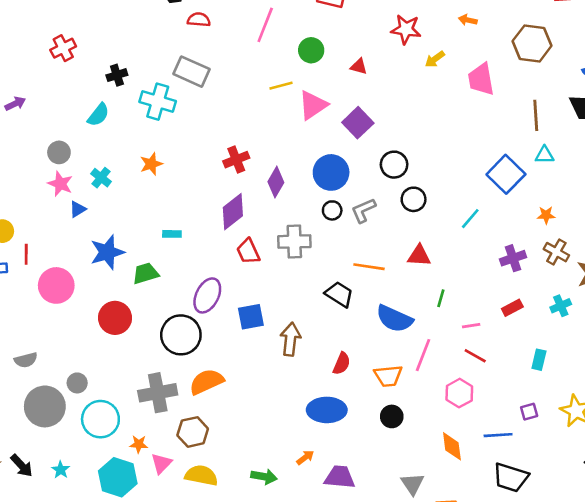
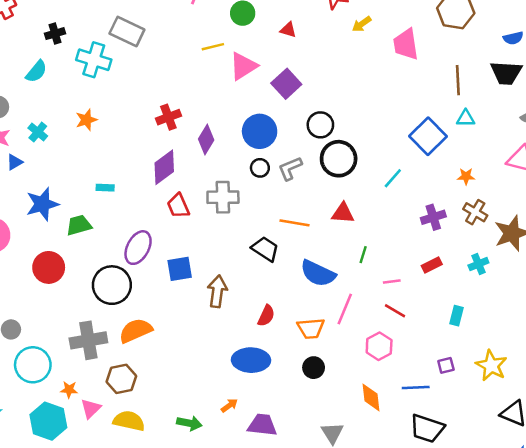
black circle: (414, 199) -> (339, 159), size x1.5

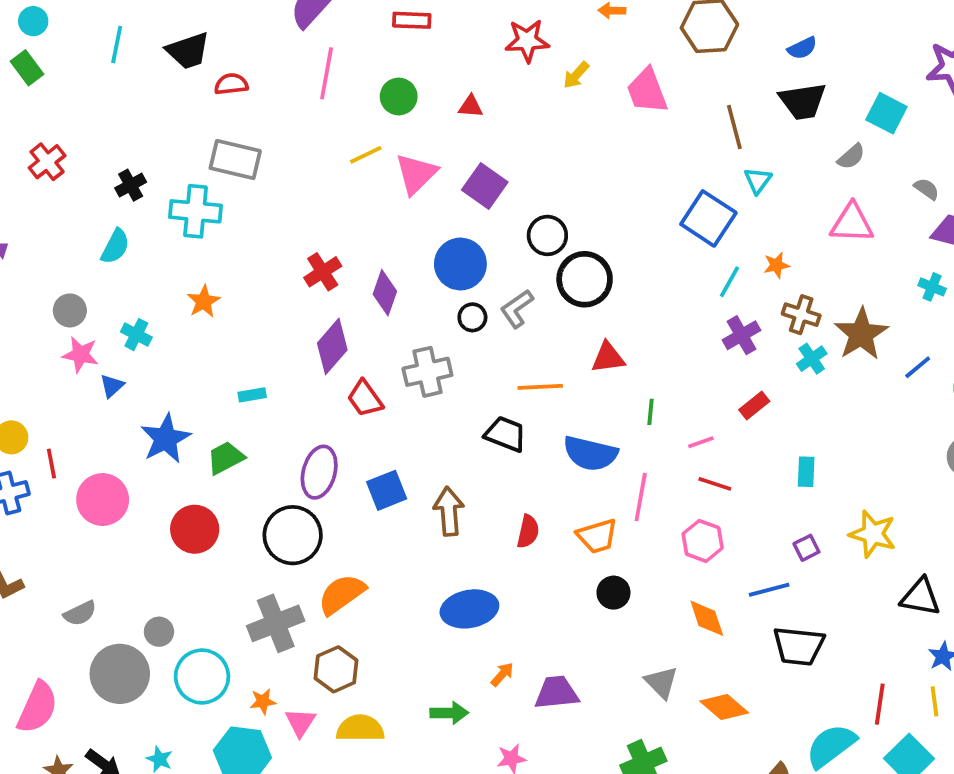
cyan triangle: (466, 118) -> (758, 180), turned -42
cyan line: (393, 178) -> (730, 282), moved
cyan cross: (478, 264) -> (812, 359), moved
blue ellipse: (251, 360) -> (469, 609), moved

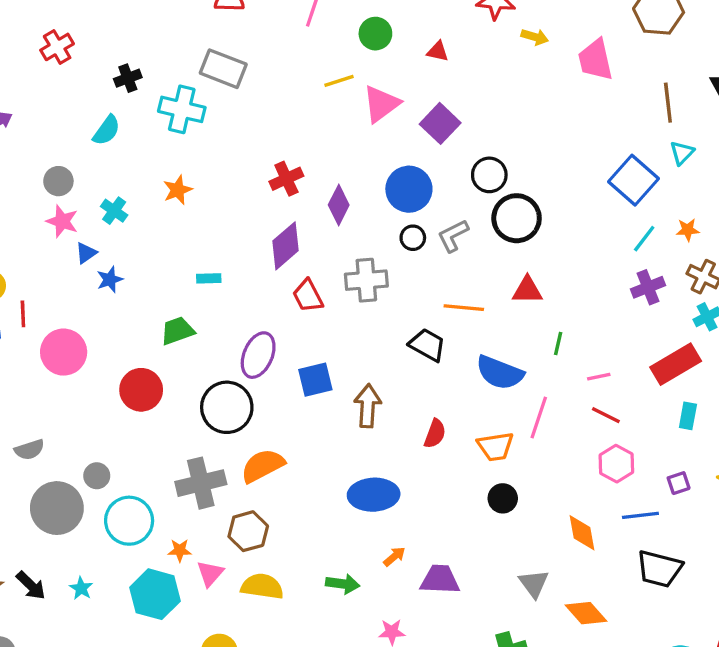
yellow arrow: (576, 75) -> (535, 37), turned -124
red rectangle: (754, 406) -> (676, 364), moved, size x1.8
blue star: (166, 439) -> (110, 279), moved, size x0.6
pink hexagon: (703, 541) -> (616, 464), moved

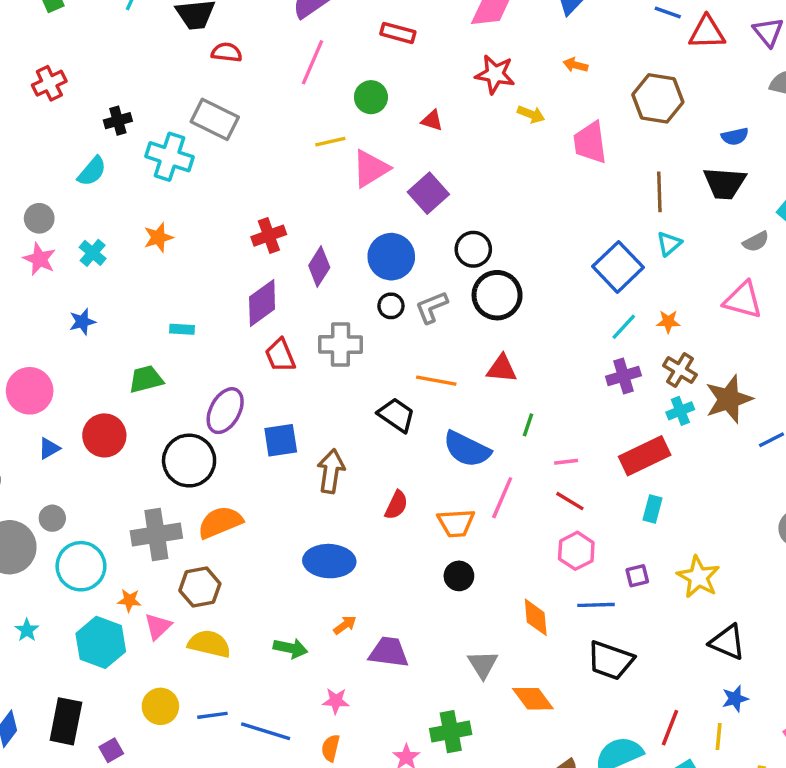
blue triangle: (86, 253) -> (49, 448), moved

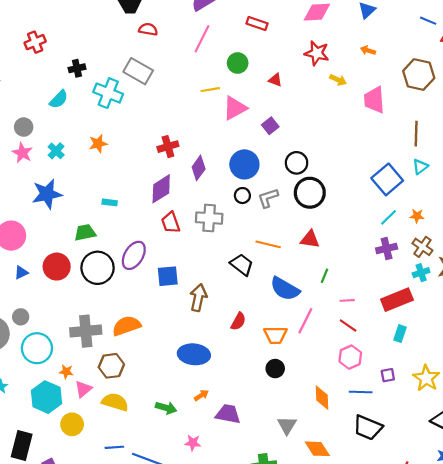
purple square: (428, 193) -> (270, 126), size x0.7
blue star: (82, 322) -> (47, 194), size x1.8
black circle: (189, 461) -> (98, 268), moved
yellow circle: (160, 706) -> (72, 424), moved

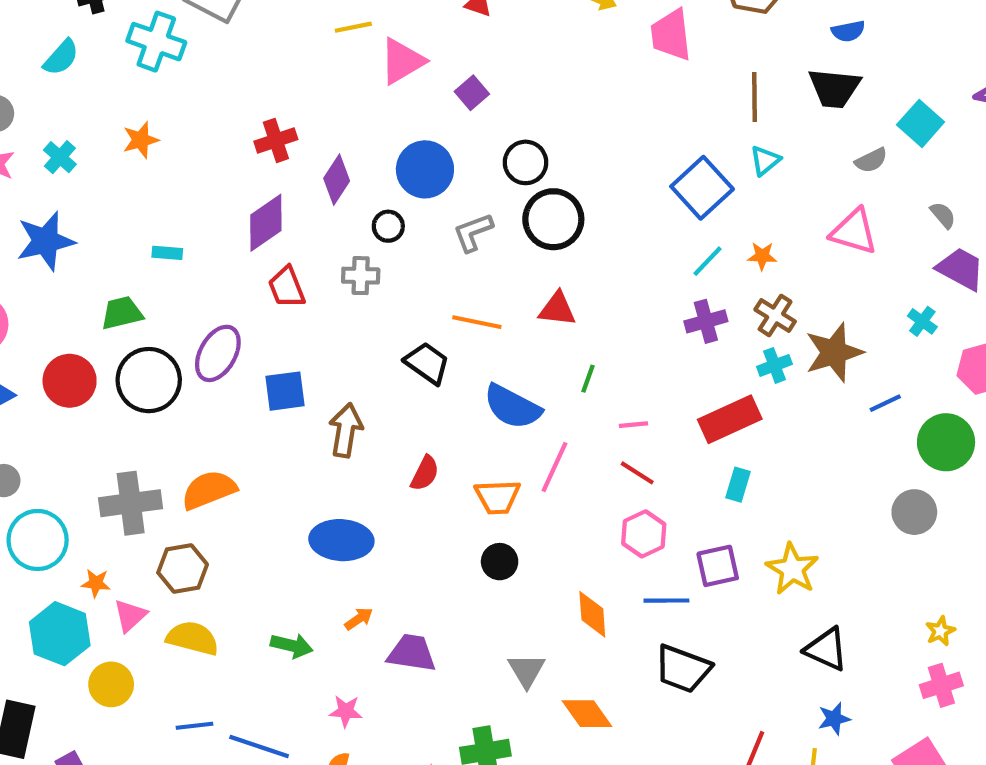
black circle: (242, 196) -> (388, 226), moved
gray cross: (209, 218) -> (361, 276), size x0.7
purple square: (388, 375) -> (718, 566), size x1.5

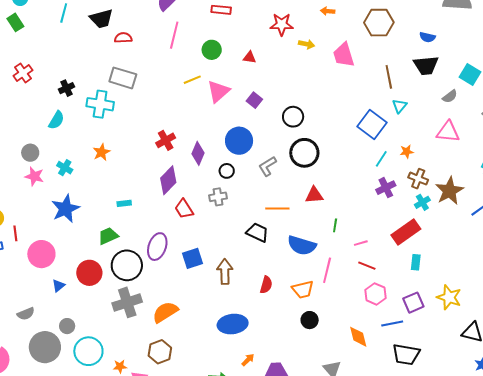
blue semicircle: (848, 31) -> (427, 37), turned 35
black circle: (526, 162) -> (293, 117), moved
gray cross: (131, 503) -> (127, 302), moved

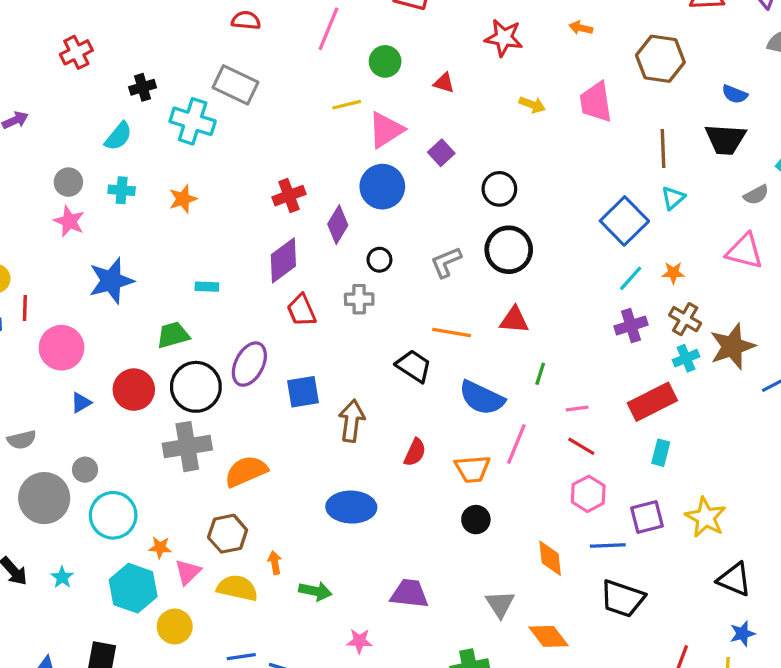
yellow arrow: (307, 44) -> (532, 105), moved
blue circle: (239, 141) -> (382, 187), moved
cyan cross: (65, 168) -> (122, 190), moved, turned -35
orange arrow: (248, 360) -> (275, 563), moved, turned -64

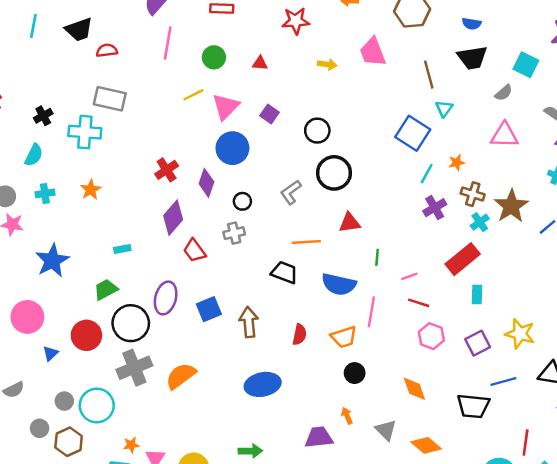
gray circle: (44, 498) -> (40, 428), size x0.5
cyan circle: (113, 515) -> (97, 406), moved
brown hexagon: (228, 534) -> (69, 442), moved
blue line: (608, 546) -> (503, 382), moved
orange arrow: (275, 563) -> (347, 416), moved

